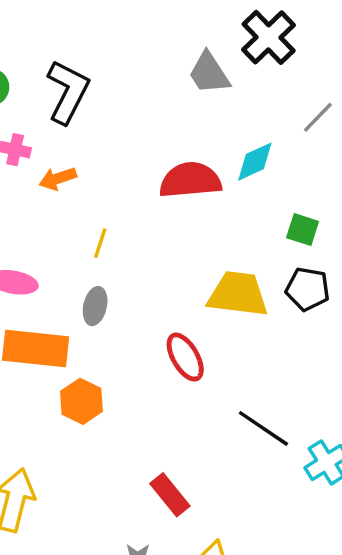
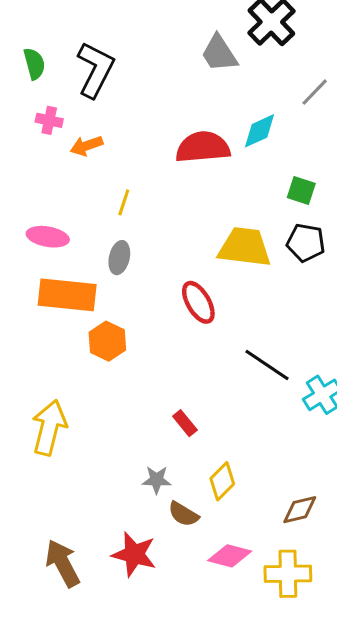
red rectangle: (170, 495) -> (185, 423), size x0.7

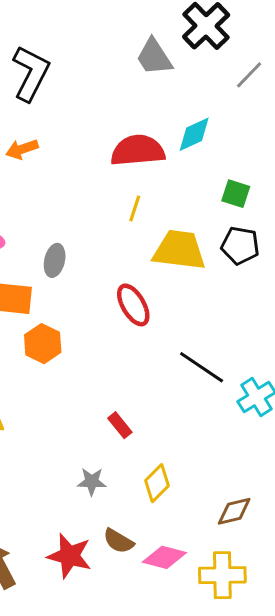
gray line: (315, 92) -> (249, 75), moved
yellow line: (124, 202) -> (135, 208), moved
brown semicircle: (183, 514) -> (118, 541), moved

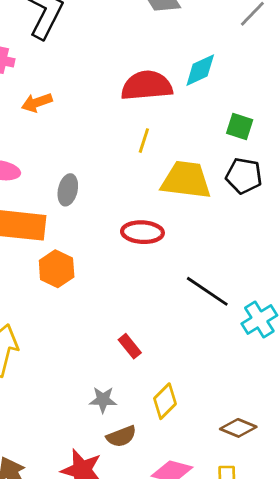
orange arrow: (22, 149) -> (37, 103), moved
red ellipse: (133, 305) -> (142, 232), turned -57
brown diamond: (234, 511) -> (238, 428), turned 36
brown semicircle: (118, 541) -> (121, 436), moved, turned -52

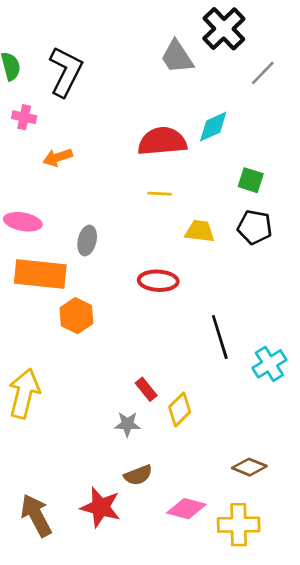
yellow line: (144, 141) -> (160, 194), turned 75
yellow trapezoid: (186, 180) -> (200, 231), size x0.6
black line: (207, 291) -> (220, 337), turned 39
gray star: (103, 400) -> (127, 424), moved
yellow diamond: (165, 401) -> (180, 409), moved

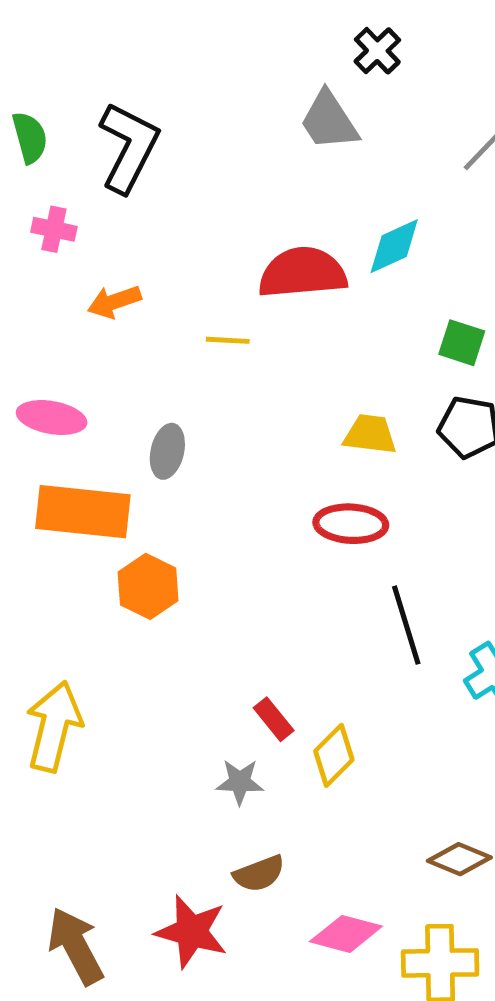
black cross: (224, 29) -> (377, 51), moved, size x0.6
yellow line: (160, 194) -> (228, 340), moved
red ellipse: (158, 281) -> (351, 524), moved

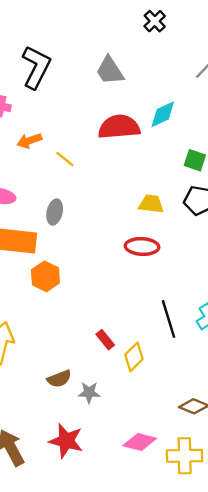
gray trapezoid: (329, 121) -> (110, 71), moved
yellow line: (228, 340) -> (65, 159), moved, turned 36
black line: (406, 625) -> (168, 319), moved
gray star: (240, 782) -> (89, 393), moved
brown semicircle: (259, 874) -> (59, 379), moved

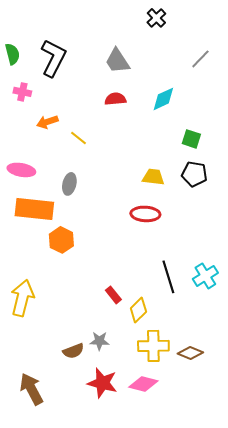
red semicircle: (119, 127) -> (115, 99), moved, size x0.6
brown semicircle: (59, 379) -> (73, 351), moved
red star: (66, 441) -> (102, 383), moved
yellow cross: (185, 456) -> (153, 346), moved

